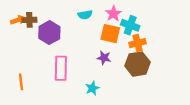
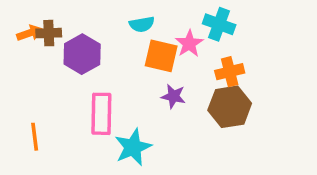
pink star: (113, 14) -> (189, 44), moved
cyan cross: (130, 25) -> (219, 24), moved
orange square: (110, 34) -> (161, 56), moved
cyan star: (92, 88) -> (133, 147), moved, size x1.5

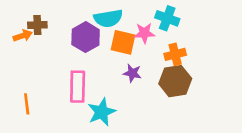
cyan semicircle: (142, 24) -> (108, 18), size x1.5
orange arrow: (29, 33) -> (23, 36), moved
pink star: (189, 44) -> (144, 33), turned 30
purple hexagon: (82, 54) -> (86, 37), moved

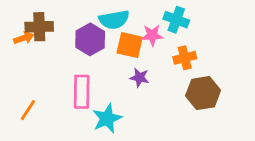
brown cross: (37, 25) -> (39, 27), size x1.4
brown hexagon: (175, 81) -> (203, 93), moved
orange line: (27, 104) -> (28, 110), turned 40

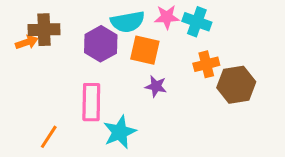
pink star: (152, 35) -> (167, 17), moved
brown hexagon: (203, 93) -> (236, 85), moved
orange line: (28, 110) -> (49, 137), moved

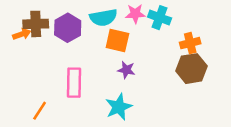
purple hexagon: (101, 44) -> (68, 28), moved
orange cross: (206, 64) -> (190, 43), moved
cyan star: (120, 132) -> (119, 107), moved

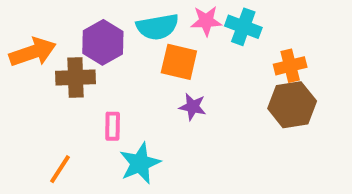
brown cross: (36, 24) -> (76, 77), moved
orange arrow: (22, 34) -> (33, 52), size x1.6
pink rectangle: (74, 83) -> (113, 126), size x0.6
cyan star: (119, 107) -> (140, 163), moved

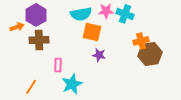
purple hexagon: (103, 42) -> (36, 15), moved
orange arrow: (33, 52) -> (17, 27), size x0.6
orange cross: (290, 66) -> (141, 41), moved

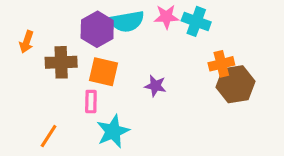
purple hexagon: (36, 15) -> (97, 29), moved
orange arrow: (17, 27) -> (27, 42), turned 128
orange square: (92, 32) -> (104, 72), moved

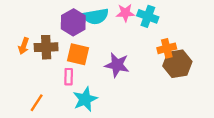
orange arrow: (27, 42) -> (24, 46), moved
purple star: (155, 86) -> (117, 65), size x1.5

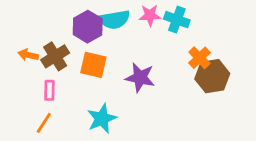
orange arrow: (24, 46) -> (28, 55), turned 84
brown cross: (46, 47) -> (55, 56), turned -30
orange cross: (167, 48) -> (199, 58), turned -30
pink rectangle: (69, 77) -> (49, 90), moved

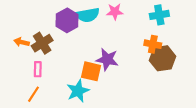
cyan cross: (177, 20) -> (159, 15), moved, turned -30
orange cross: (199, 58) -> (153, 44), turned -35
orange square: (93, 65) -> (91, 71), moved

